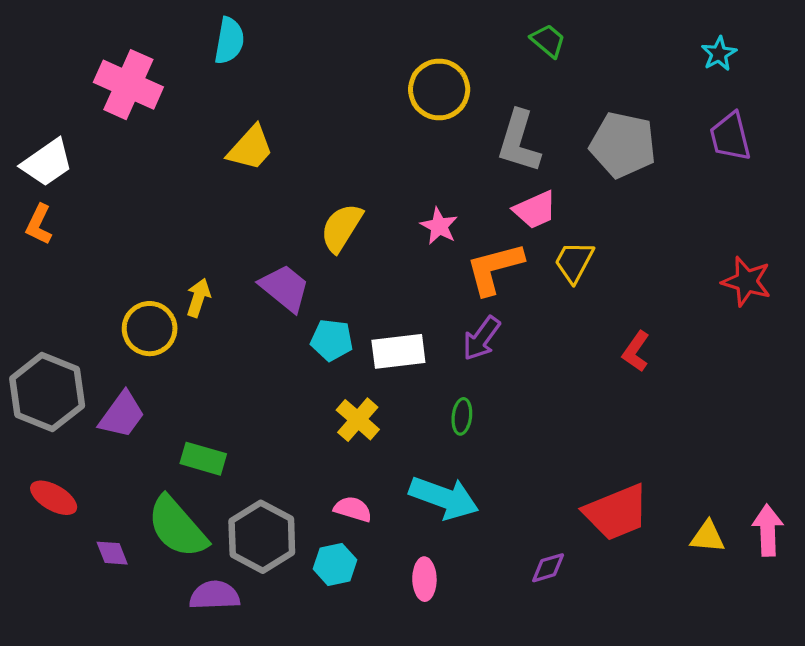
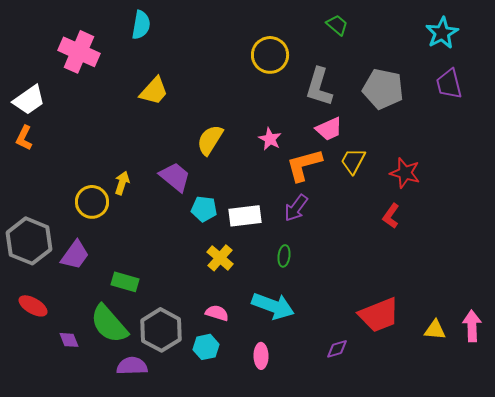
cyan star: (719, 54) -> (442, 33), size x1.5
red star: (747, 281) -> (405, 173), moved

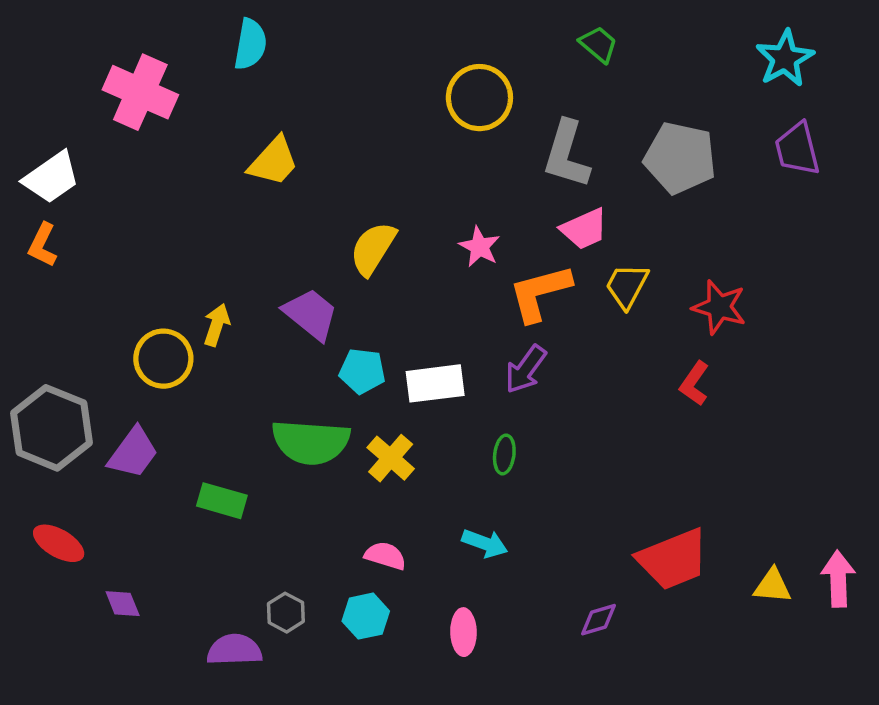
cyan arrow: (273, 306) -> (485, 543), size x0.6
green semicircle: (109, 324) -> (311, 442), moved, turned -45
gray hexagon: (161, 330) -> (286, 613), moved, size x0.5

